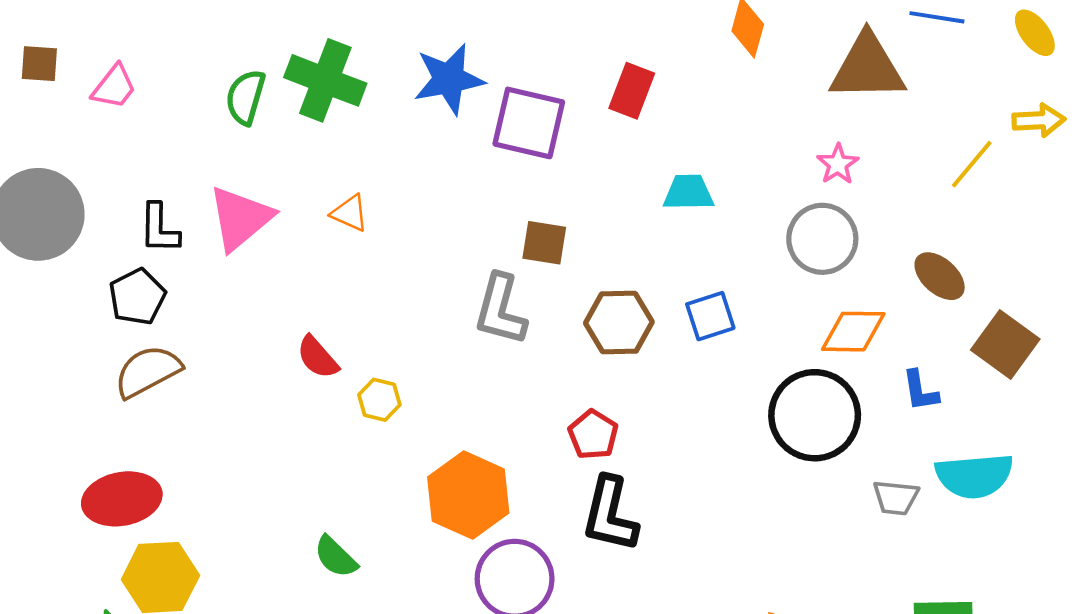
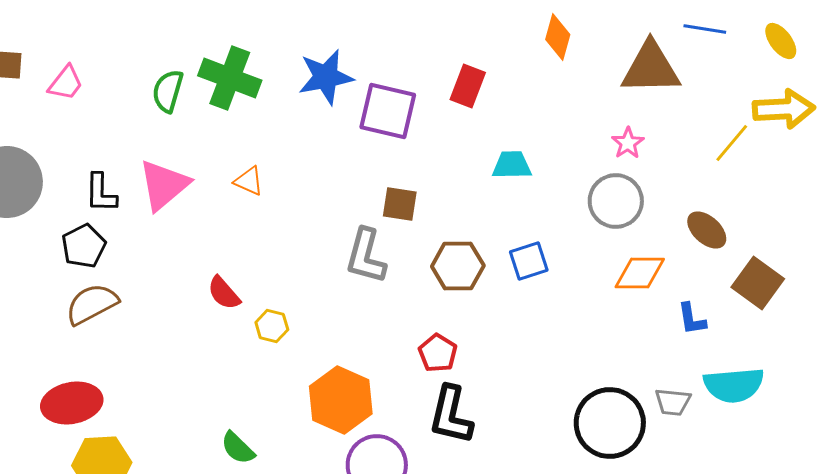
yellow arrow: (1039, 120) -> (784, 109), size x1.5
black circle: (815, 415) -> (610, 423), moved

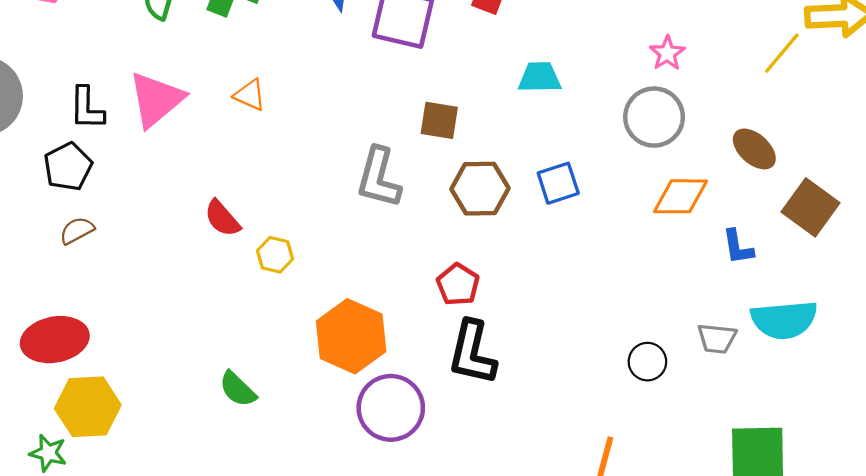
brown square: (400, 204) -> (439, 120), moved
brown semicircle: (92, 304) -> (77, 231), size x0.6
black circle: (610, 423) -> (647, 362), size x0.5

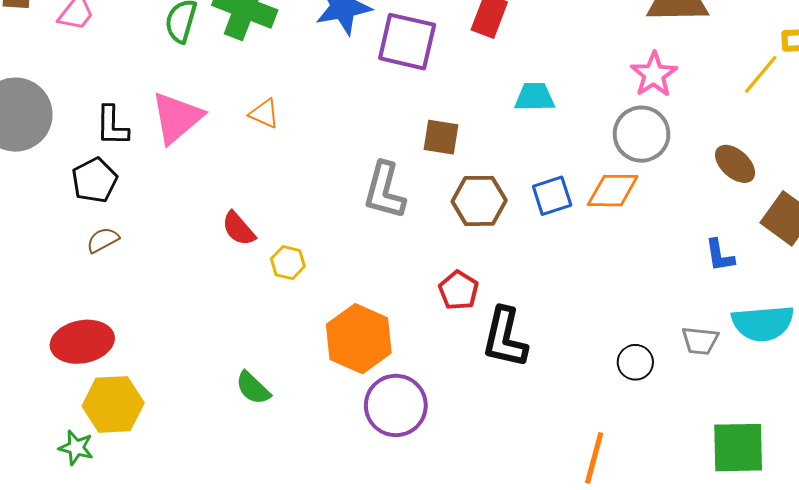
pink star: (667, 53) -> (654, 74), size x1.4
orange diamond: (680, 196) -> (613, 191), moved
black L-shape: (472, 353) -> (505, 338), moved

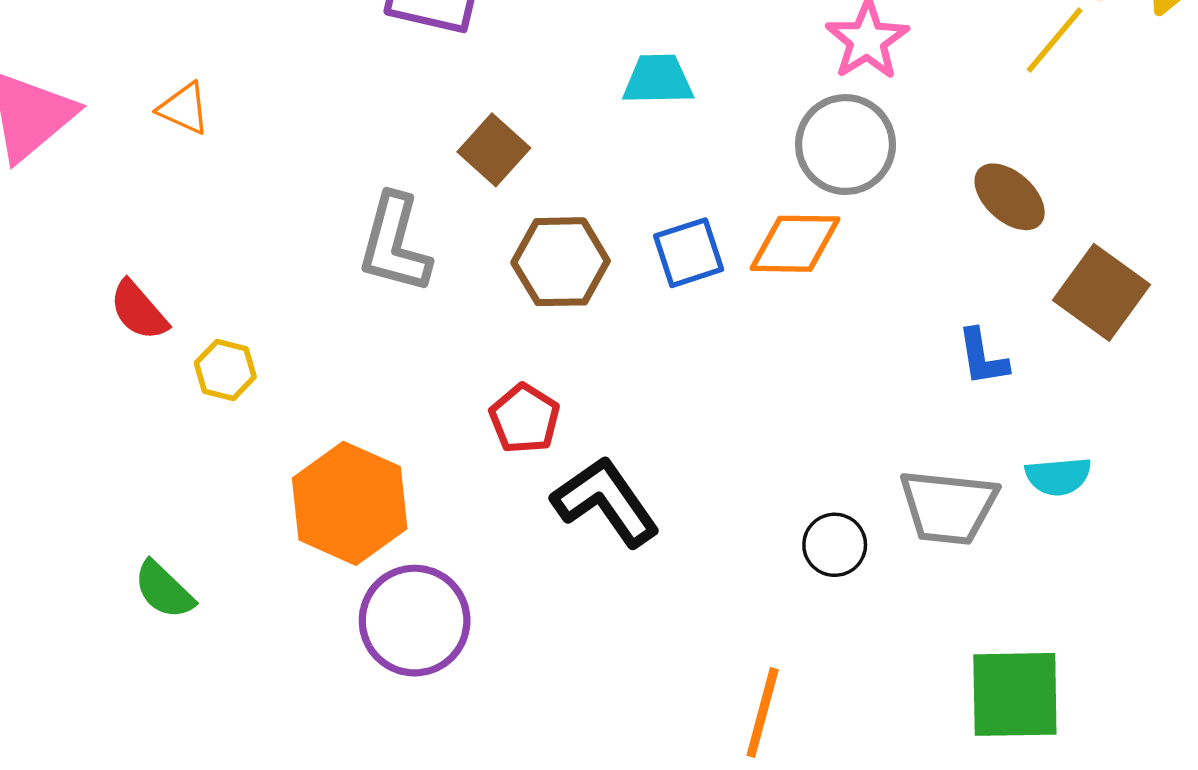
brown square: (441, 137) -> (494, 150), turned 33
cyan semicircle: (763, 323) -> (1058, 476), size x0.6
black L-shape: (505, 338) -> (606, 502), turned 132
gray trapezoid: (700, 341) -> (948, 507), size x1.5

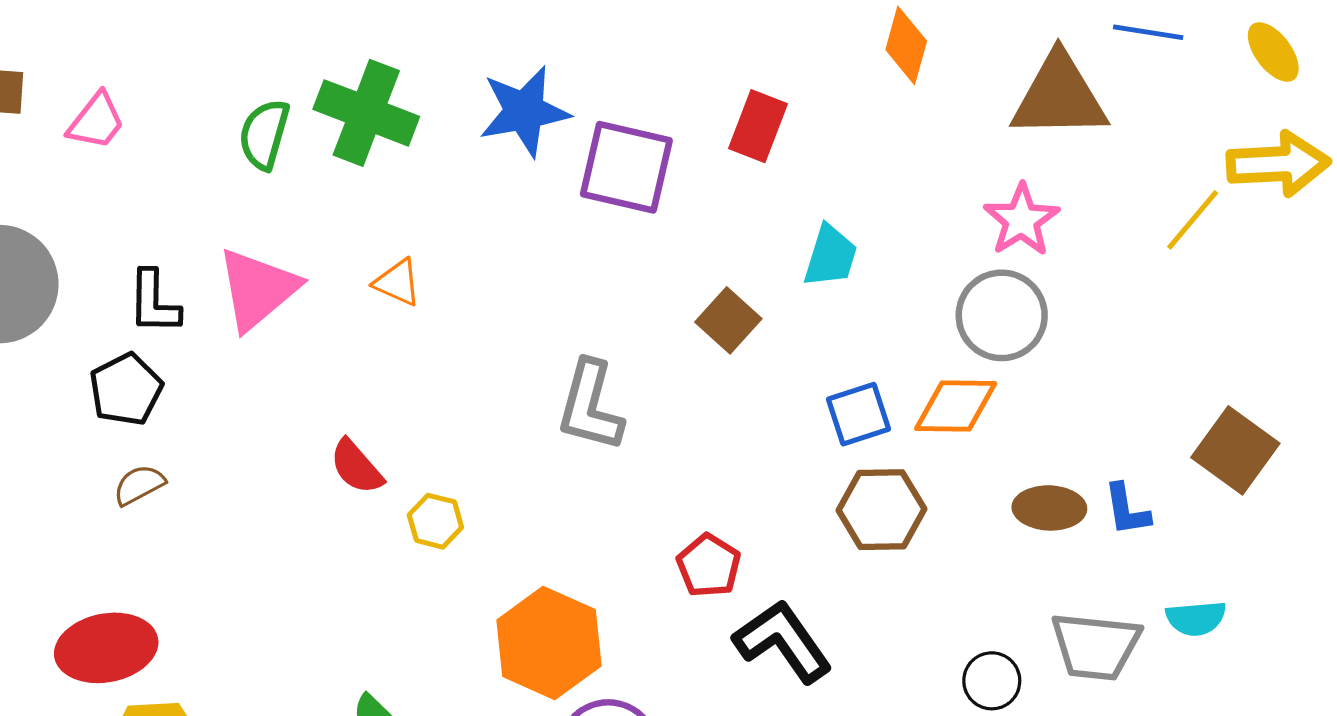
cyan trapezoid: (658, 80) -> (830, 256), turned 108
brown square: (494, 150) -> (728, 320), moved
brown ellipse: (1010, 197) -> (1049, 508), moved, turned -40
brown hexagon: (561, 262) -> (881, 510), moved

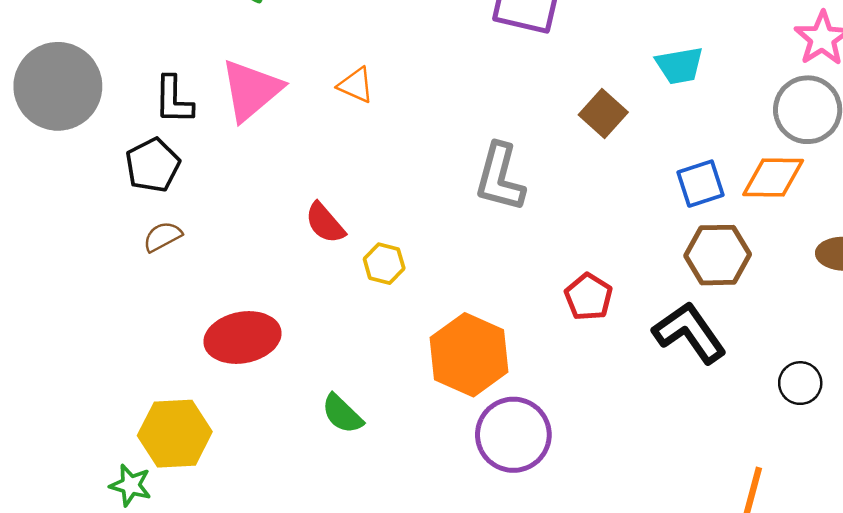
cyan trapezoid: (830, 256) -> (680, 65), turned 63
black L-shape: (783, 641) -> (689, 333), moved
red ellipse: (106, 648) -> (243, 337), moved

